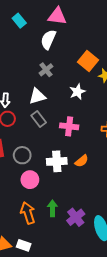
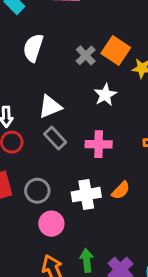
white semicircle: (48, 40) -> (33, 48), moved
gray cross: (46, 70) -> (86, 55), moved

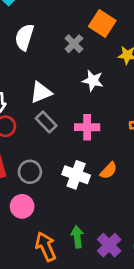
orange square: (116, 51) -> (102, 24), moved
white star: (105, 95) -> (93, 81), turned -30
white cross: (86, 195) -> (76, 175), turned 30
pink circle: (51, 224) -> (22, 206), moved

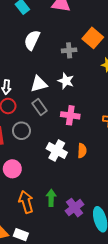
gray cross: (74, 44) -> (69, 50), turned 32
white star: (93, 81) -> (66, 81), moved
orange semicircle: (109, 171) -> (82, 151), turned -48
gray circle: (30, 172) -> (21, 131), moved

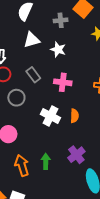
white triangle: (39, 84) -> (32, 40), moved
purple cross: (75, 208) -> (76, 155), moved

